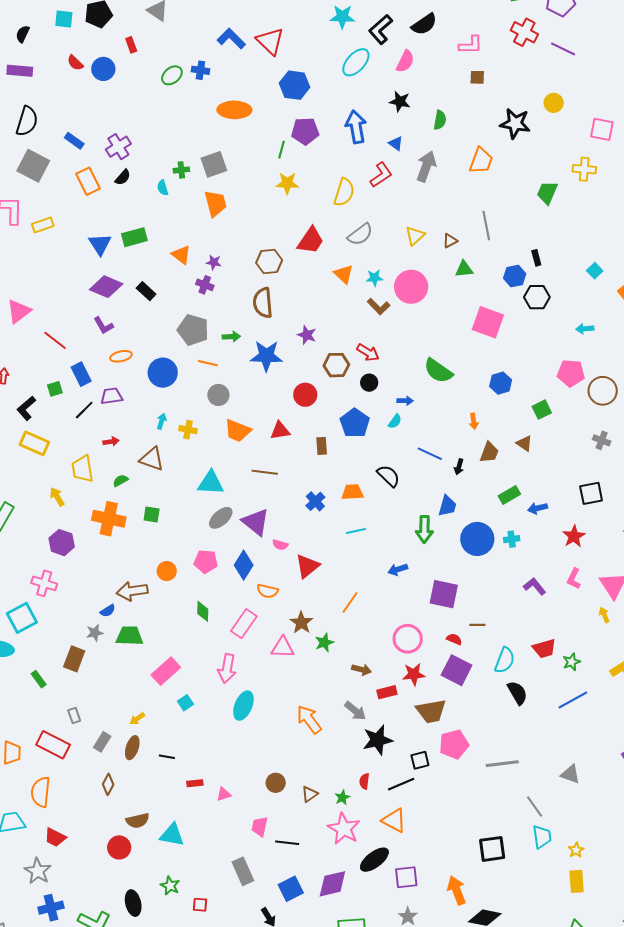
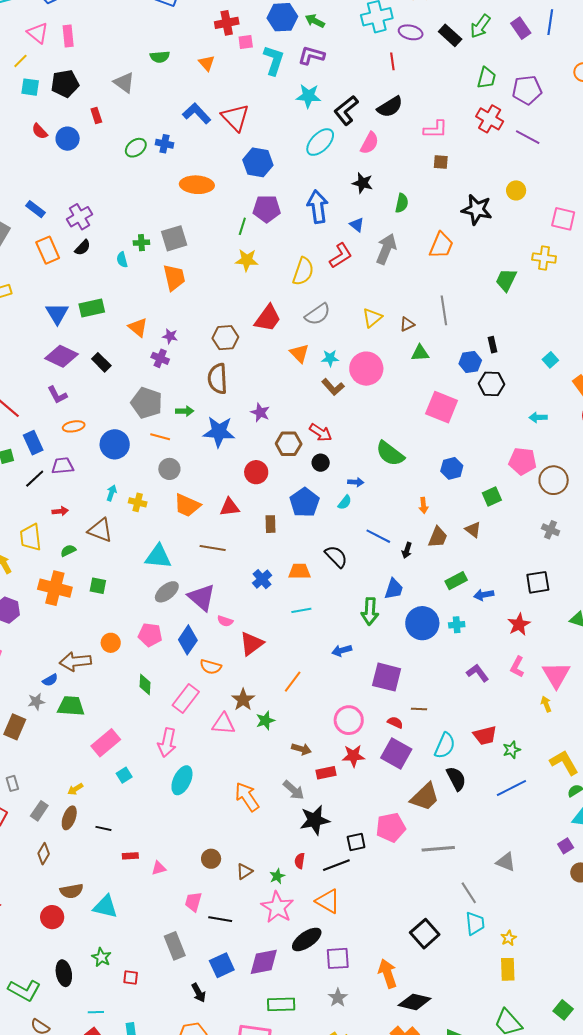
brown trapezoid: (431, 711) -> (425, 797), moved, turned -36
black square: (492, 849) -> (425, 934), turned -36

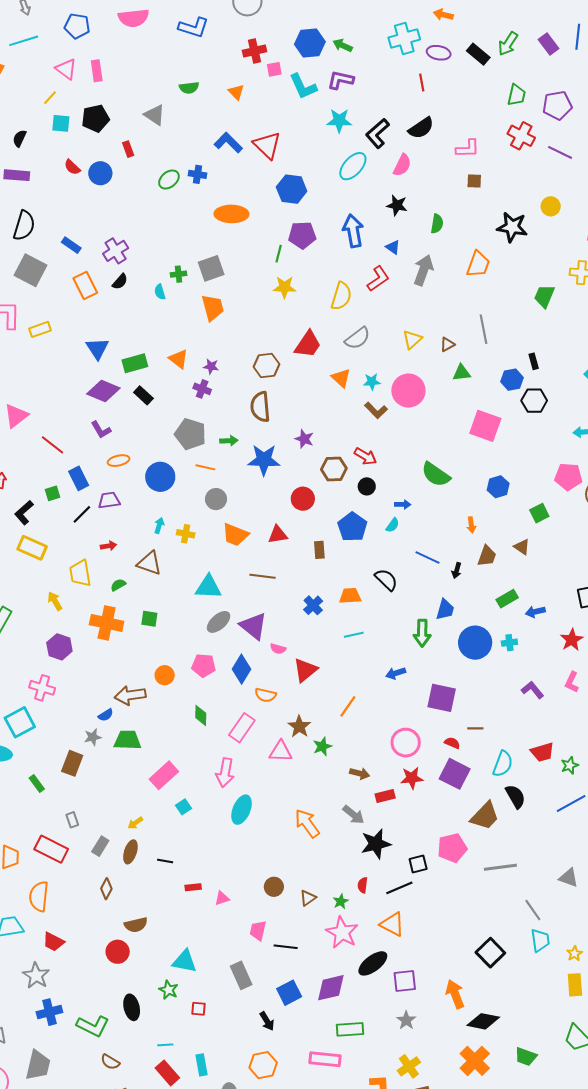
cyan L-shape: (274, 60) -> (303, 86), turned 140
green rectangle: (92, 308) -> (135, 363), moved
cyan triangle: (105, 907) -> (185, 961), moved

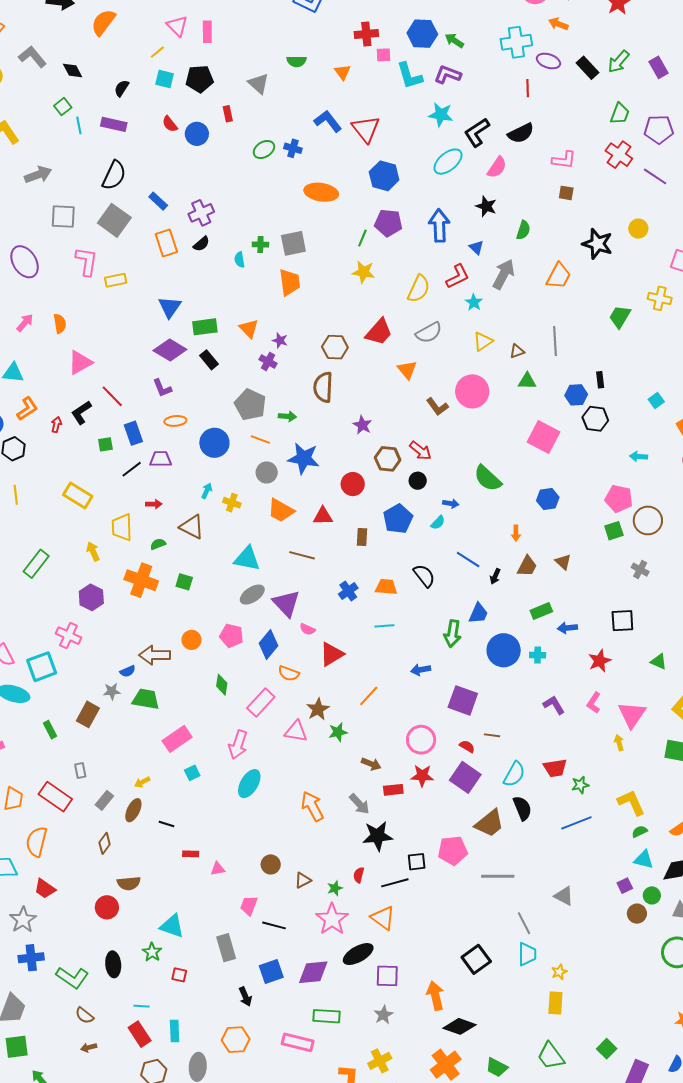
cyan star: (372, 382) -> (474, 302), moved, turned 30
blue star: (264, 460) -> (304, 458), moved
black L-shape: (24, 513) -> (81, 412), moved
green square: (539, 513) -> (614, 531), moved

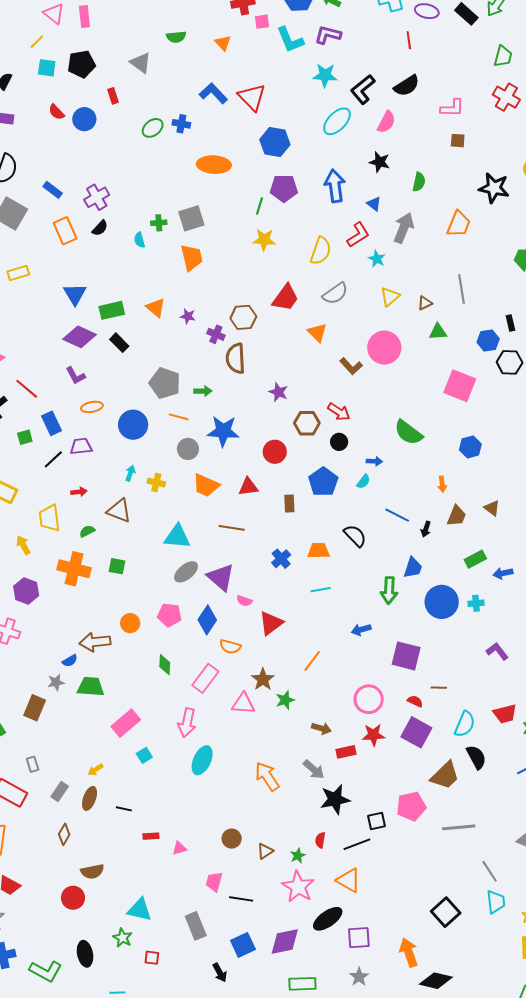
purple cross: (268, 361) -> (216, 334), moved

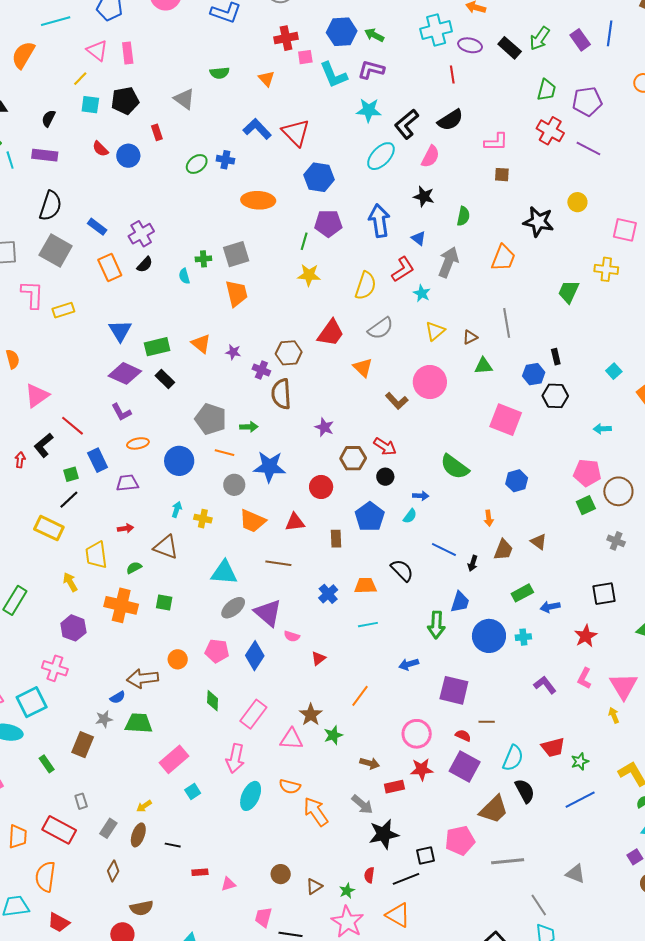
black line: (53, 459) -> (69, 500), moved
red triangle: (271, 623) -> (318, 658), size x0.6
orange semicircle: (230, 647) -> (290, 786), moved

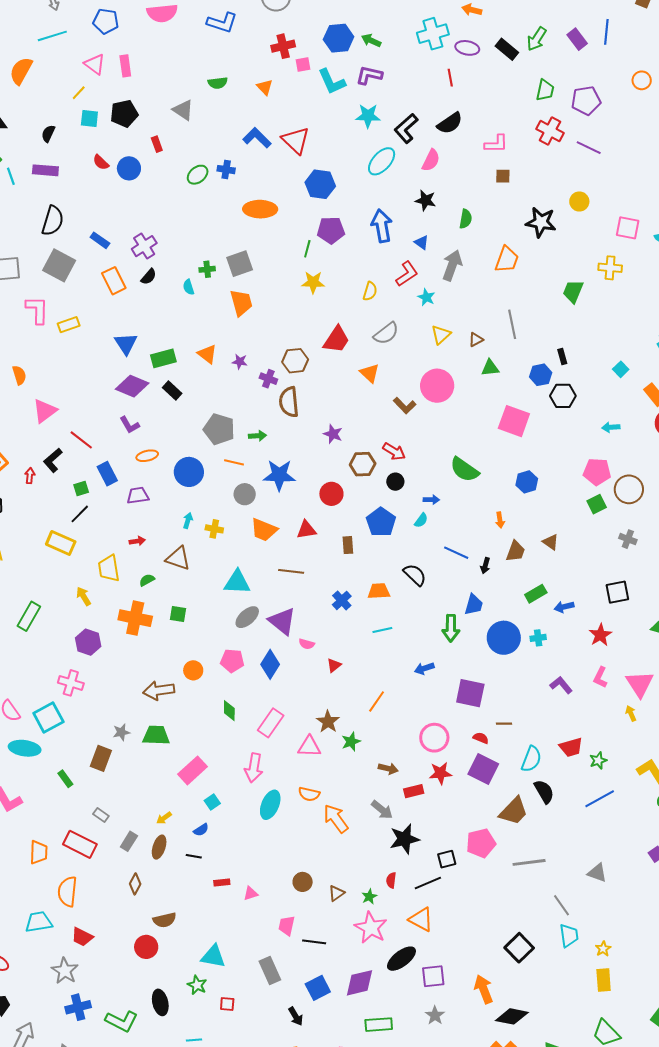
yellow semicircle: (366, 286) -> (370, 291), size x0.7
blue semicircle: (118, 697) -> (201, 830), moved
gray rectangle: (81, 801) -> (101, 815), turned -35

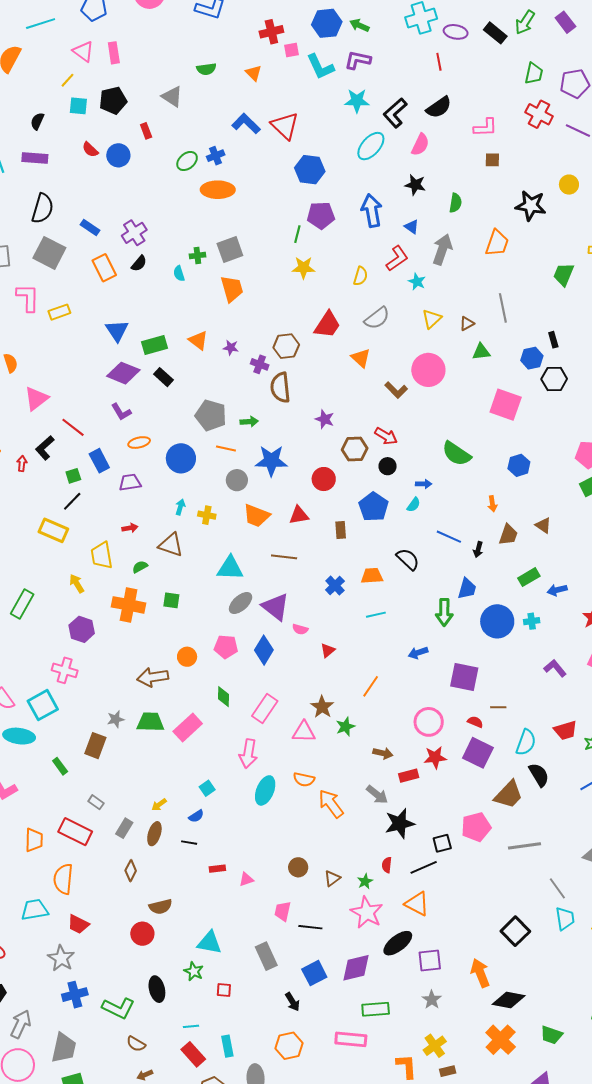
blue cross: (226, 170) -> (216, 156), turned -30
orange ellipse: (260, 209) -> (218, 190), moved
pink rectangle: (193, 770) -> (188, 727), moved

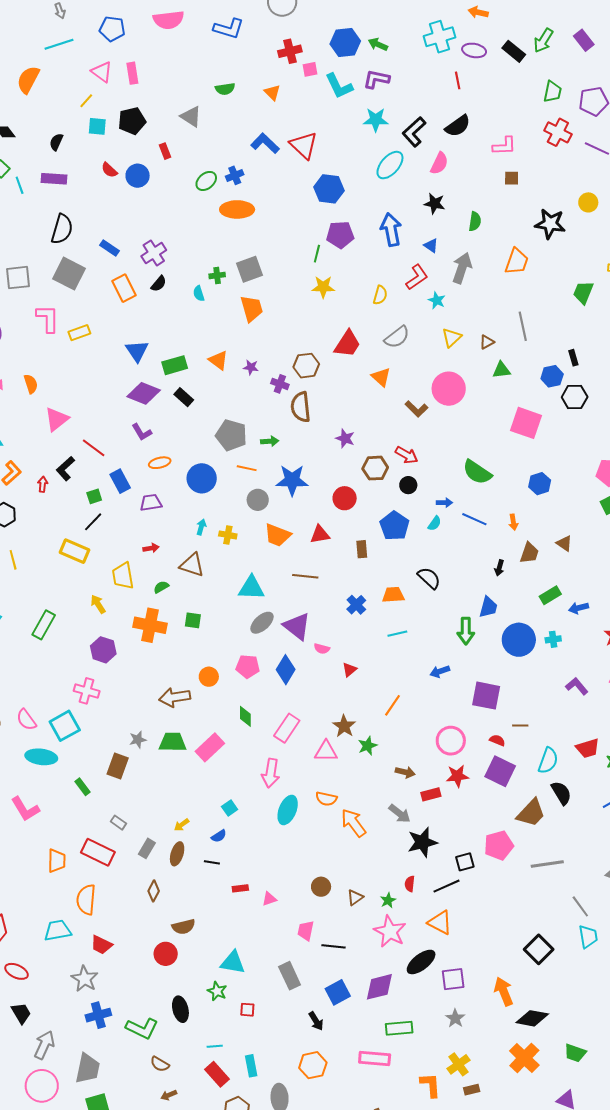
blue line: (449, 537) -> (474, 519), moved

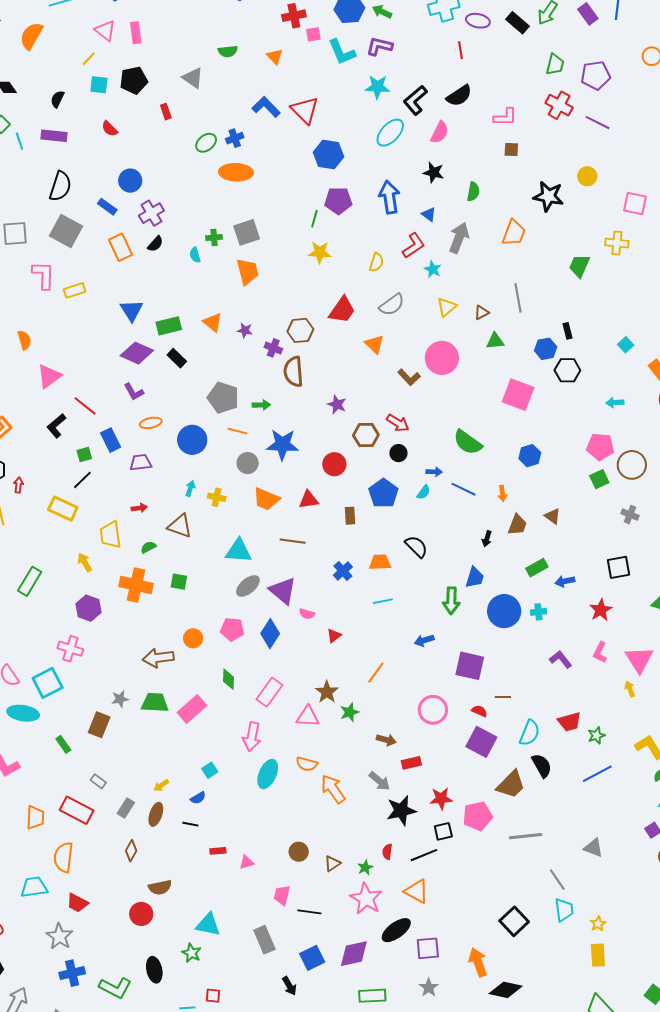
blue circle: (138, 176) -> (130, 181), moved
red arrow: (43, 484) -> (18, 485), moved
red star: (457, 776) -> (441, 798), moved
red square: (247, 1010) -> (213, 996), moved

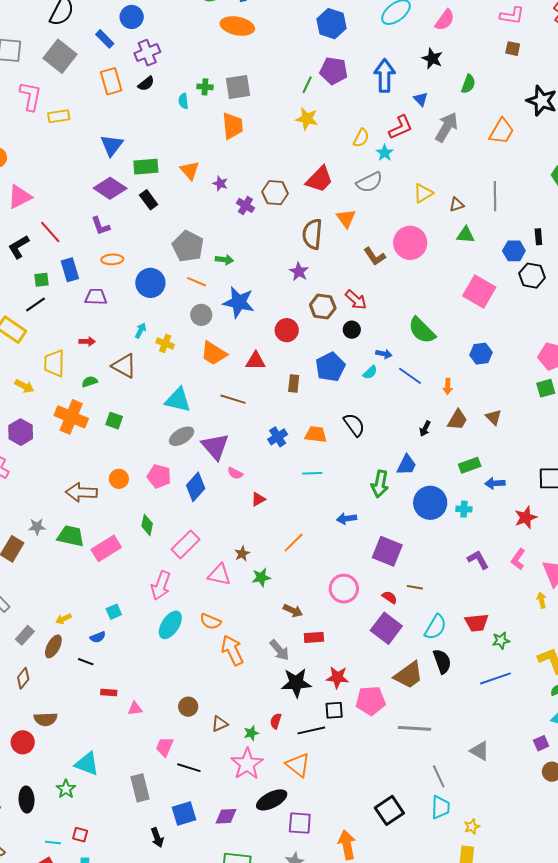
cyan star: (433, 269) -> (385, 153), moved
brown semicircle: (293, 372) -> (312, 234), moved
yellow arrow: (85, 562) -> (24, 386), turned 138
brown star: (327, 692) -> (242, 554), size x0.7
purple diamond: (354, 954) -> (226, 816), size x0.7

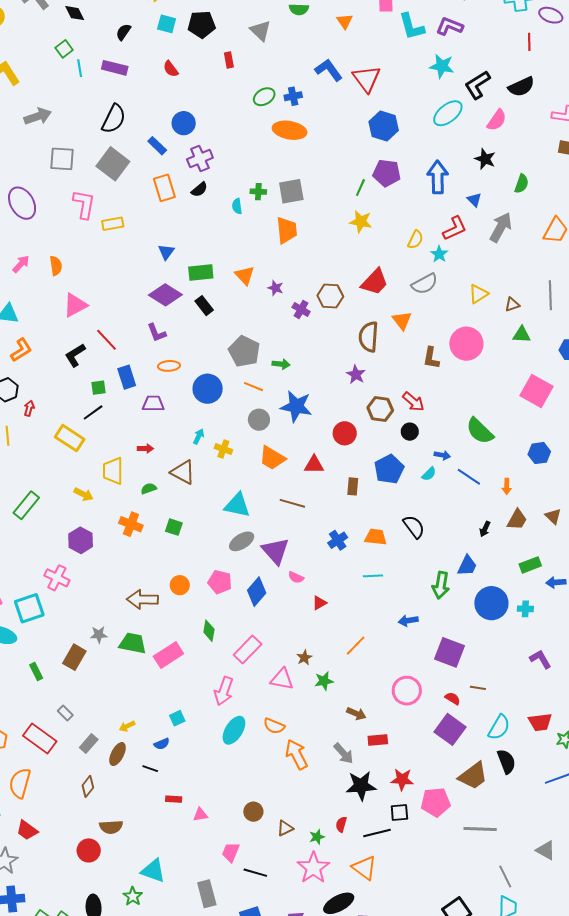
blue triangle: (112, 145) -> (166, 252), size x0.7
brown L-shape: (375, 256) -> (431, 358), turned 45
orange cross: (71, 417) -> (131, 524), size x0.7

